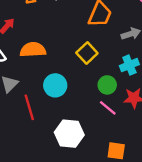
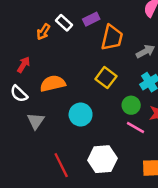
red line: (29, 107) -> (61, 165), moved

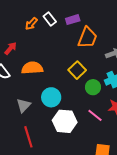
green circle: (131, 105) -> (93, 87), moved
gray triangle: (36, 121) -> (24, 105), moved
white hexagon: (102, 159) -> (65, 121), moved

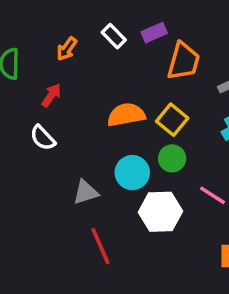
orange arrow: (31, 24) -> (67, 49), moved
orange semicircle: (32, 68) -> (126, 115), moved
green circle: (93, 87) -> (172, 158), moved
gray triangle: (24, 105) -> (86, 192), turned 35

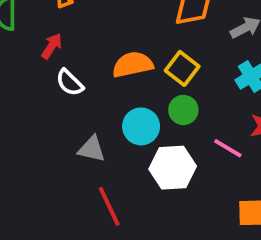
white semicircle: (43, 138) -> (70, 83), moved
gray triangle: (86, 192) -> (92, 149), turned 32

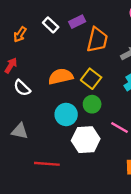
gray triangle: (92, 149) -> (20, 131), moved
red line: (109, 206) -> (47, 164), turned -60

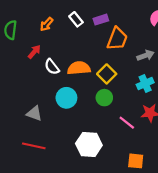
white semicircle: (22, 88) -> (52, 67), moved
cyan circle: (66, 114) -> (66, 98), moved
white hexagon: (86, 140) -> (89, 144), moved
red line: (47, 164) -> (34, 146), moved

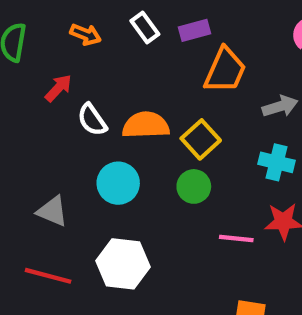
orange arrow: (47, 24) -> (86, 34), turned -112
cyan cross: (145, 84) -> (276, 162), turned 35
pink line: (127, 123) -> (236, 239), turned -35
white hexagon: (89, 144) -> (123, 264), moved

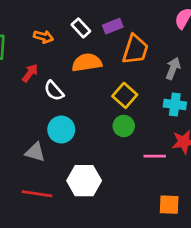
gray arrow: (280, 106) -> (173, 68), turned -45
orange semicircle: (146, 125) -> (87, 63), moved
cyan circle: (118, 183) -> (61, 130), moved

